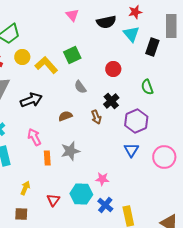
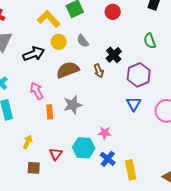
yellow circle: (22, 57) -> (59, 42), moved
red circle: (113, 69) -> (113, 12), moved
brown semicircle: (65, 116) -> (68, 70), size x1.6
brown square: (21, 214) -> (34, 168), moved

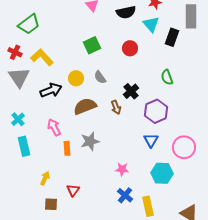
yellow L-shape: (49, 19) -> (42, 57), moved
cyan hexagon: (84, 148) -> (162, 173), moved

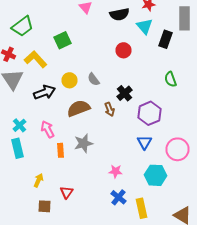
green square: (92, 45) -> (62, 40), moved
green semicircle: (167, 77) -> (170, 79), moved
cyan cross: (18, 119) -> (20, 125), moved

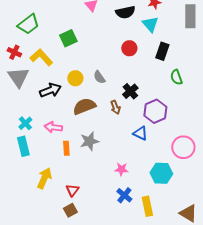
black rectangle: (166, 39) -> (162, 51), moved
pink arrow: (48, 129) -> (53, 127), turned -54
blue triangle: (144, 142) -> (140, 133), moved, turned -35
yellow arrow: (38, 180) -> (44, 178), size x1.5
brown square: (44, 206) -> (70, 210), moved, turned -32

